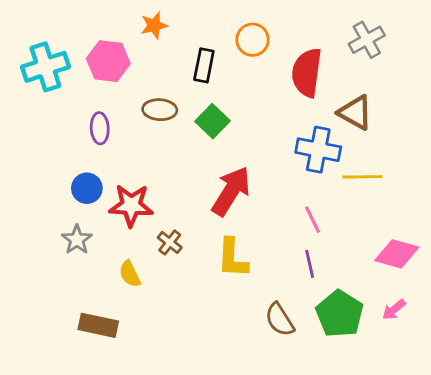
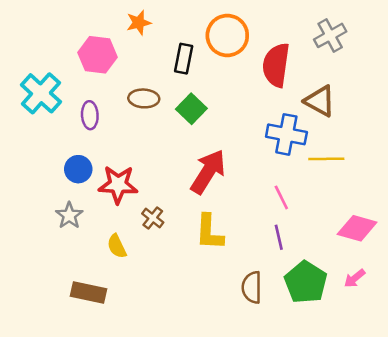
orange circle: (253, 40) -> (227, 35), size x1.4
cyan cross: (45, 67) -> (41, 93), moved, turned -30
brown semicircle: (280, 320) -> (252, 287), turned 32

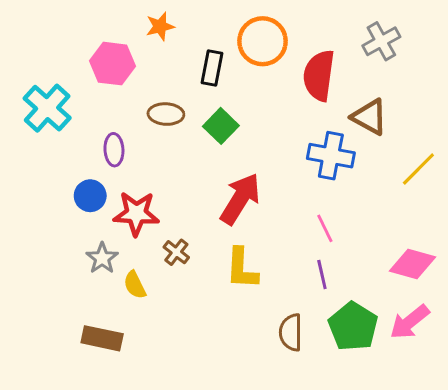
purple ellipse: (90, 115) -> (114, 150), moved
yellow line: (326, 159) -> (418, 169), moved, turned -44
gray star: (69, 215) -> (102, 258), moved
pink arrow: (355, 278) -> (410, 322), size x1.6

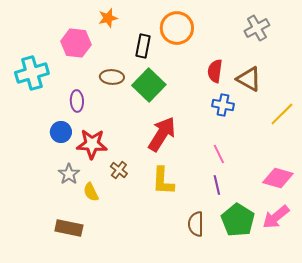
red semicircle: (319, 75) -> (215, 71), moved, size x0.7
cyan cross: (47, 108) -> (32, 73), turned 32
green square: (221, 126) -> (149, 85), size x1.4
blue cross: (331, 156) -> (223, 105), size x0.7

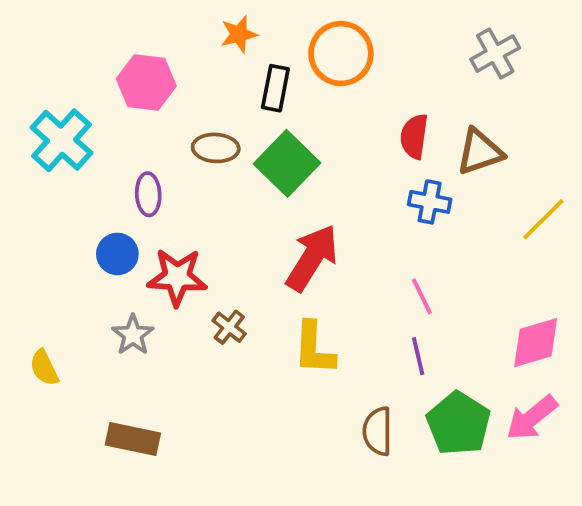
orange star: (108, 18) -> (239, 34), moved
cyan cross: (32, 73) -> (61, 140), turned -32
brown triangle: (249, 79) -> (480, 152), turned -48
pink diamond: (278, 178) -> (536, 343), turned -32
yellow semicircle: (91, 192) -> (44, 368), moved

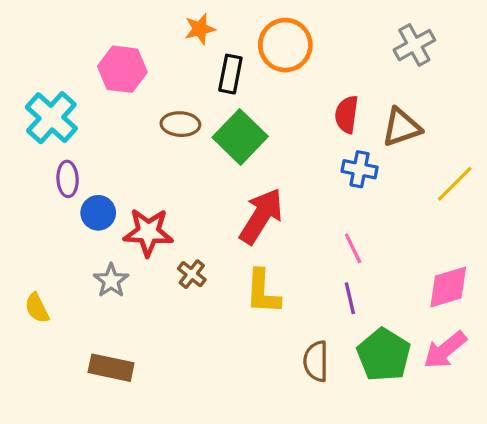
purple ellipse: (148, 194) -> (68, 179), moved

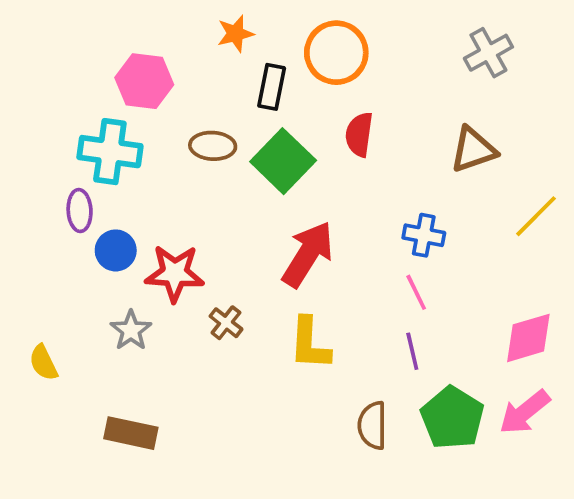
red semicircle: (347, 114) -> (359, 134), moved
cyan cross: (51, 118) -> (110, 152), moved, turned -34
blue cross: (360, 169) -> (424, 235), moved

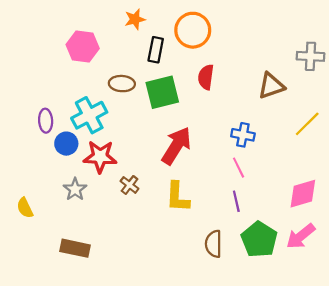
gray cross: (488, 53) -> (310, 56), moved, turned 32
cyan cross: (110, 152) -> (89, 115), moved, turned -36
green square: (283, 161) -> (162, 92), turned 32

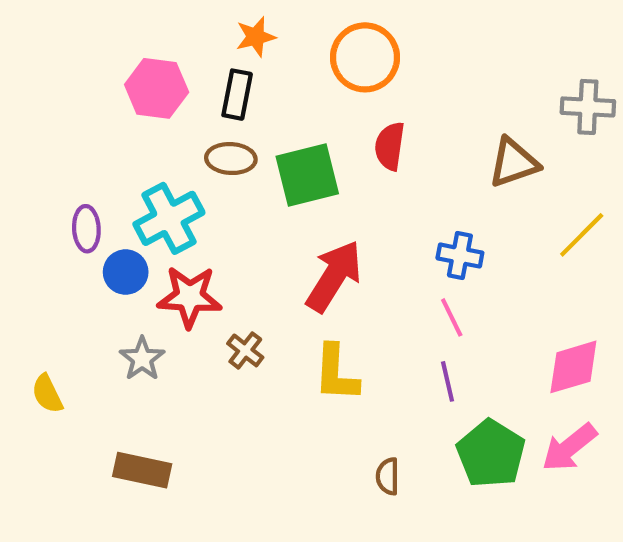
black rectangle: (156, 50) -> (237, 95), moved
brown semicircle: (213, 244) -> (388, 476), moved, size x0.7

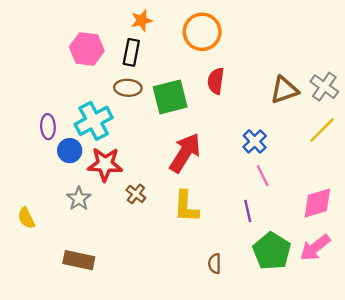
gray cross: (588, 107) -> (324, 87), moved, turned 32
blue cross: (460, 256) -> (255, 141), turned 35
pink line: (452, 317) -> (263, 176), moved

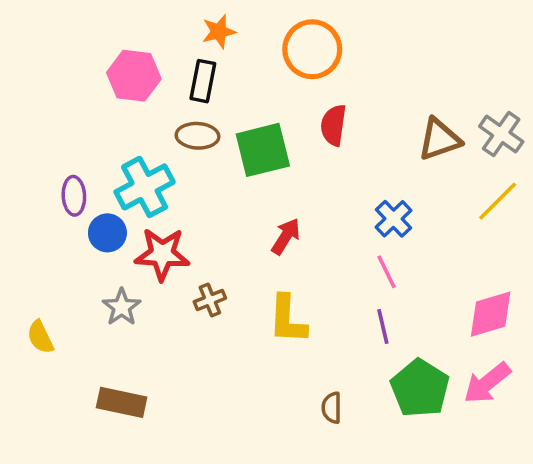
red arrow: (185, 153) -> (286, 236), size x0.6
pink line: (263, 176) -> (386, 272), moved
brown cross: (136, 194) -> (210, 300), turned 30

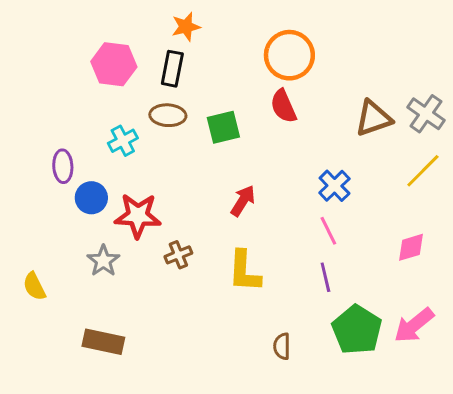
orange circle: (312, 49) -> (289, 55), moved
red semicircle: (333, 125) -> (283, 106), turned -32
green square: (263, 150) -> (223, 127), size x0.7
cyan cross: (145, 187) -> (123, 141), moved, size x0.6
pink diamond: (491, 314) -> (411, 247), moved, size x0.7

